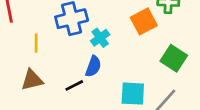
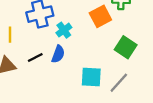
black line: (74, 85) -> (35, 58), moved

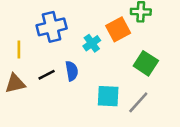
cyan cross: (64, 30) -> (92, 43), moved
blue semicircle: (58, 54) -> (72, 71), turned -30

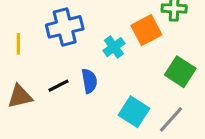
yellow line: (19, 50) -> (18, 44), moved
cyan square: (108, 96) -> (134, 112), turned 30

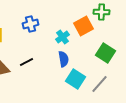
blue cross: (65, 27) -> (30, 24), size x0.7
blue semicircle: (89, 81) -> (64, 59), moved

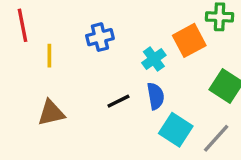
black line: (26, 62) -> (118, 101), moved

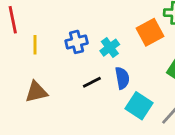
blue cross: (100, 37) -> (77, 42), moved
cyan cross: (154, 59) -> (110, 48), moved

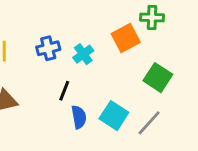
blue semicircle: (122, 78) -> (79, 117), moved
black line: (92, 82) -> (64, 91), turned -42

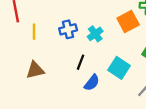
cyan square: (114, 116) -> (119, 68), moved
blue semicircle: (79, 117) -> (92, 83), turned 48

